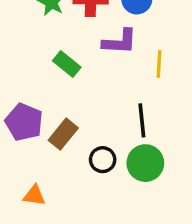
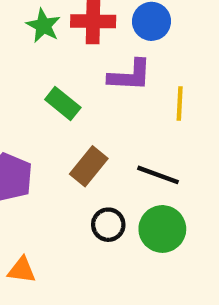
black line: (142, 120) -> (158, 175), turned -64
brown rectangle: (63, 134) -> (89, 166), moved

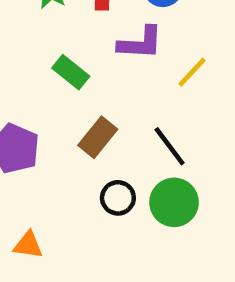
yellow line: (180, 104) -> (192, 72), turned 40
black line: (158, 175) -> (170, 146), turned 33

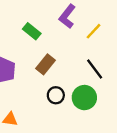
purple L-shape: (140, 43) -> (67, 16), turned 125
black line: (170, 146) -> (95, 69), moved

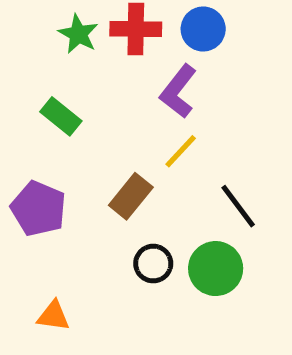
green rectangle: (32, 31) -> (61, 116), moved
yellow line: (94, 31) -> (181, 151), moved

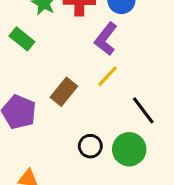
green rectangle: (61, 116) -> (22, 39), moved
brown rectangle: (131, 196) -> (64, 92), moved

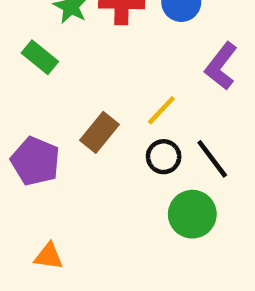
purple L-shape: (106, 39) -> (221, 66), moved
black circle: (90, 146) -> (164, 157), moved

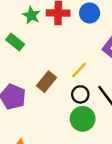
green circle: (192, 214) -> (83, 119), moved

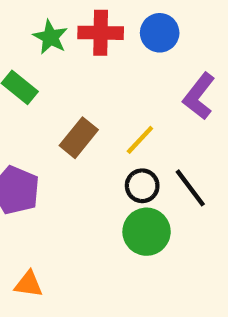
brown rectangle: (47, 82) -> (79, 138), moved

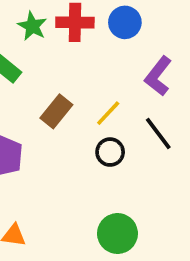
black line: (190, 188) -> (158, 134), moved
green circle: (147, 232) -> (117, 234), moved

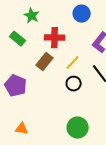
red cross: (75, 22) -> (55, 38), moved

